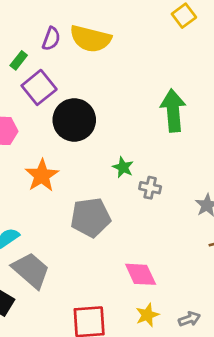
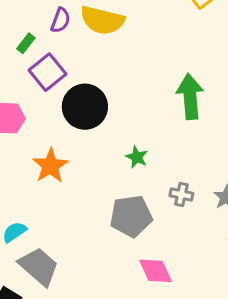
gray cross: (150, 188) -> (181, 195), moved
gray pentagon: (90, 217) -> (131, 216), moved

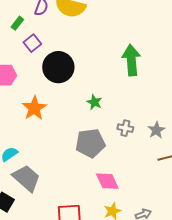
purple square: (48, 72) -> (32, 43), size x0.7

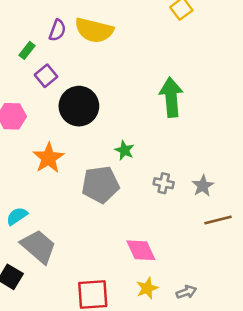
gray pentagon: (90, 143) -> (100, 184), moved

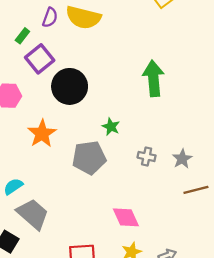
purple square: (46, 76) -> (40, 59), size x1.4

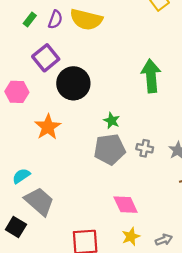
green rectangle: (22, 36) -> (30, 19), moved
gray pentagon: (89, 158) -> (110, 149), moved

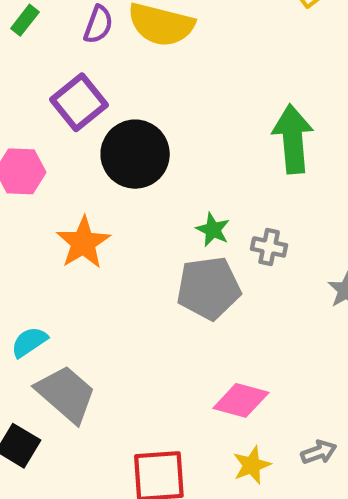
green rectangle: (30, 19) -> (25, 20), moved
gray cross: (145, 148) -> (269, 247), moved
pink diamond: (126, 205) -> (241, 400), turned -50
gray arrow: (164, 240) -> (319, 452), moved

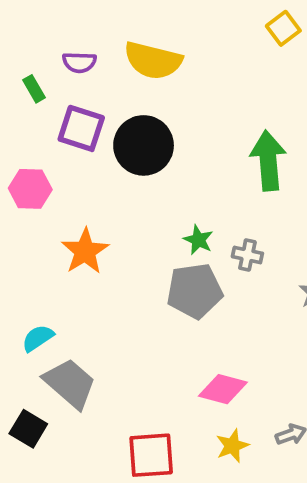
green rectangle: (25, 20) -> (34, 89), moved, turned -68
purple semicircle: (98, 24) -> (79, 62), moved, turned 72
purple square: (79, 102) -> (81, 128), turned -33
black circle: (135, 154) -> (144, 145), moved

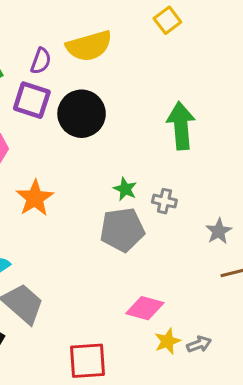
yellow square: (283, 28) -> (167, 20), moved
yellow semicircle: (153, 60) -> (89, 46), turned -30
purple semicircle: (79, 62) -> (41, 61), moved, turned -72
yellow star: (232, 446) -> (167, 341), moved

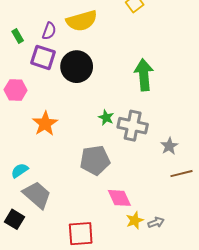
gray cross: (164, 201) -> (133, 126), size x1.8
gray pentagon: (122, 230) -> (95, 160), moved
pink diamond: (145, 308) -> (119, 198), turned 50

